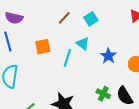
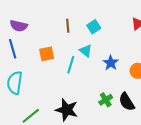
brown line: (64, 18) -> (68, 26), turned -48
green cross: (103, 94) -> (106, 100), turned 32

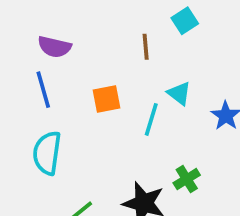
cyan square: (94, 27) -> (185, 21), moved
green cross: (106, 100) -> (187, 179), moved

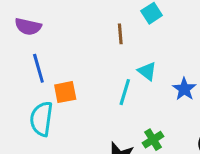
purple semicircle: (54, 47) -> (28, 27), moved
orange square: (107, 99) -> (65, 92), moved

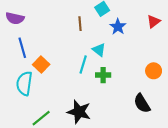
blue star: (184, 89) -> (118, 27), moved
orange square: (65, 92) -> (41, 65), turned -35
green cross: (153, 140) -> (103, 75), moved, turned 32

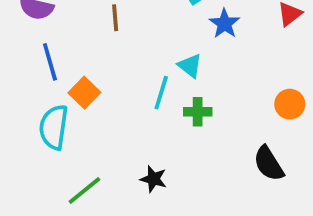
brown line: (80, 24) -> (115, 18), moved
black star: (79, 112) -> (154, 179), size x0.6

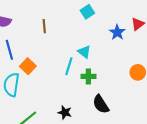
blue star: (225, 24) -> (117, 32), moved
black semicircle: (269, 164) -> (101, 104), moved

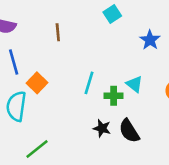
cyan triangle: (84, 52) -> (134, 84), moved
black star: (65, 112) -> (102, 128), moved

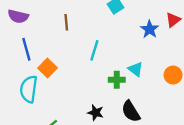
cyan line: (89, 83) -> (94, 50), moved
black star: (102, 128) -> (96, 113), moved

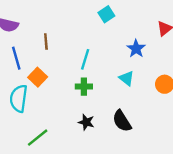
brown line: (66, 22) -> (46, 42), moved
blue star: (150, 29) -> (136, 49), moved
green cross: (117, 80) -> (84, 87), moved

